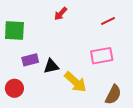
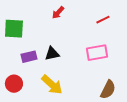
black triangle: (51, 66) -> (52, 54), moved
yellow arrow: (75, 82) -> (52, 85), moved

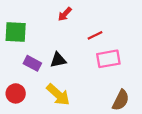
red line: (103, 20) -> (95, 35), moved
purple rectangle: (29, 57) -> (32, 63), turned 42

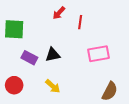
red line: (95, 35) -> (80, 22), moved, turned -56
yellow arrow: (58, 95) -> (53, 86), size x0.7

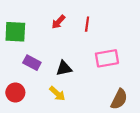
red arrow: (59, 13) -> (58, 22), moved
black triangle: (53, 55) -> (64, 68), moved

